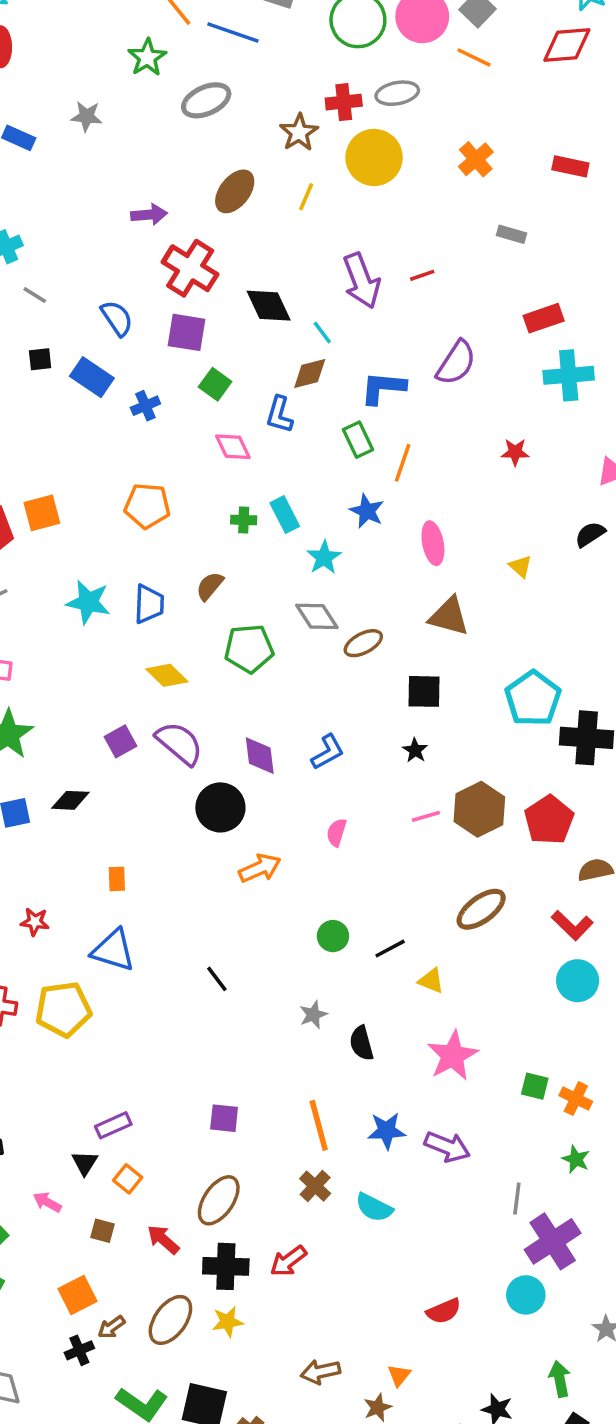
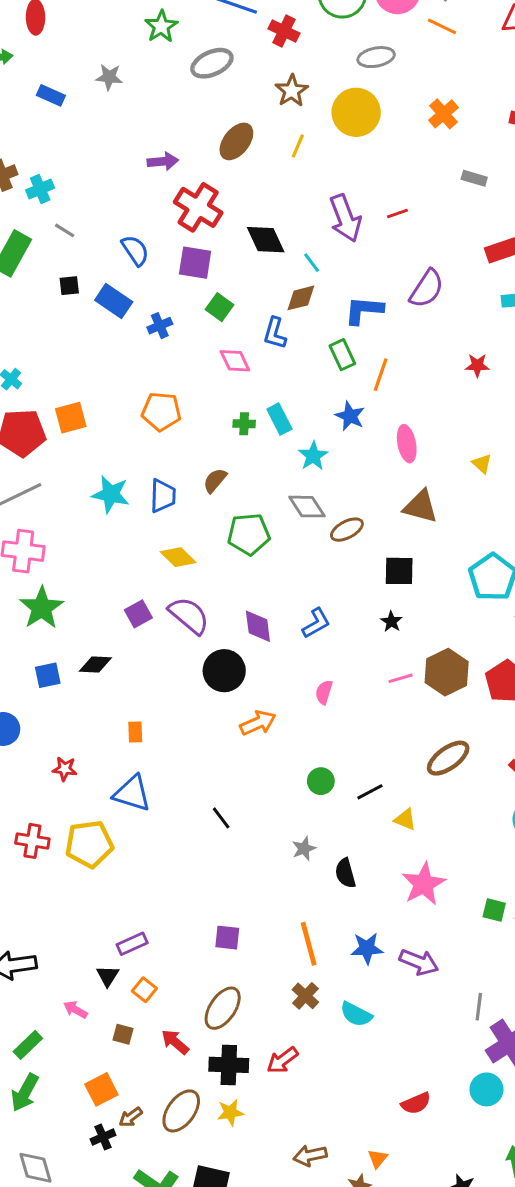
red cross: (344, 102) -> (284, 31), moved, turned 32

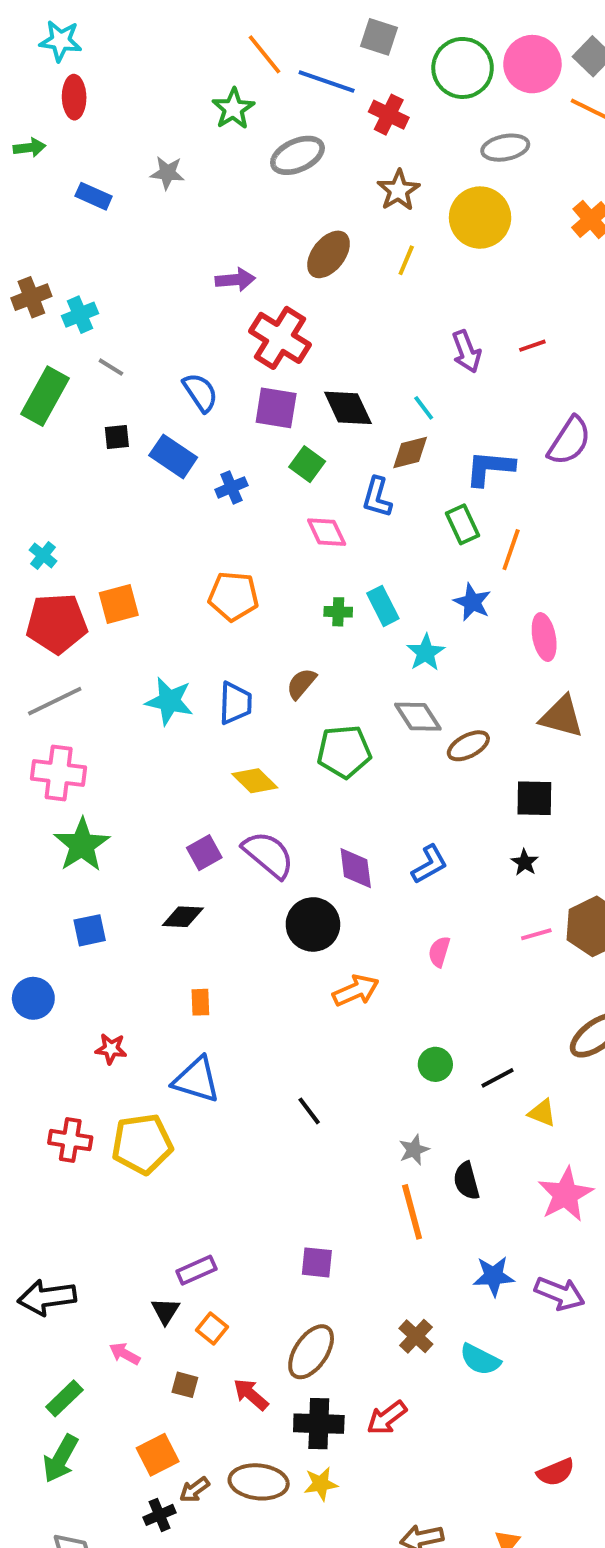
purple arrow: (345, 218) -> (466, 352), size x0.7
black diamond: (266, 240) -> (348, 408), moved
black diamond: (95, 665) -> (183, 917), moved
orange line: (309, 944) -> (412, 1212), moved
brown ellipse: (181, 1111) -> (259, 1482), turned 60

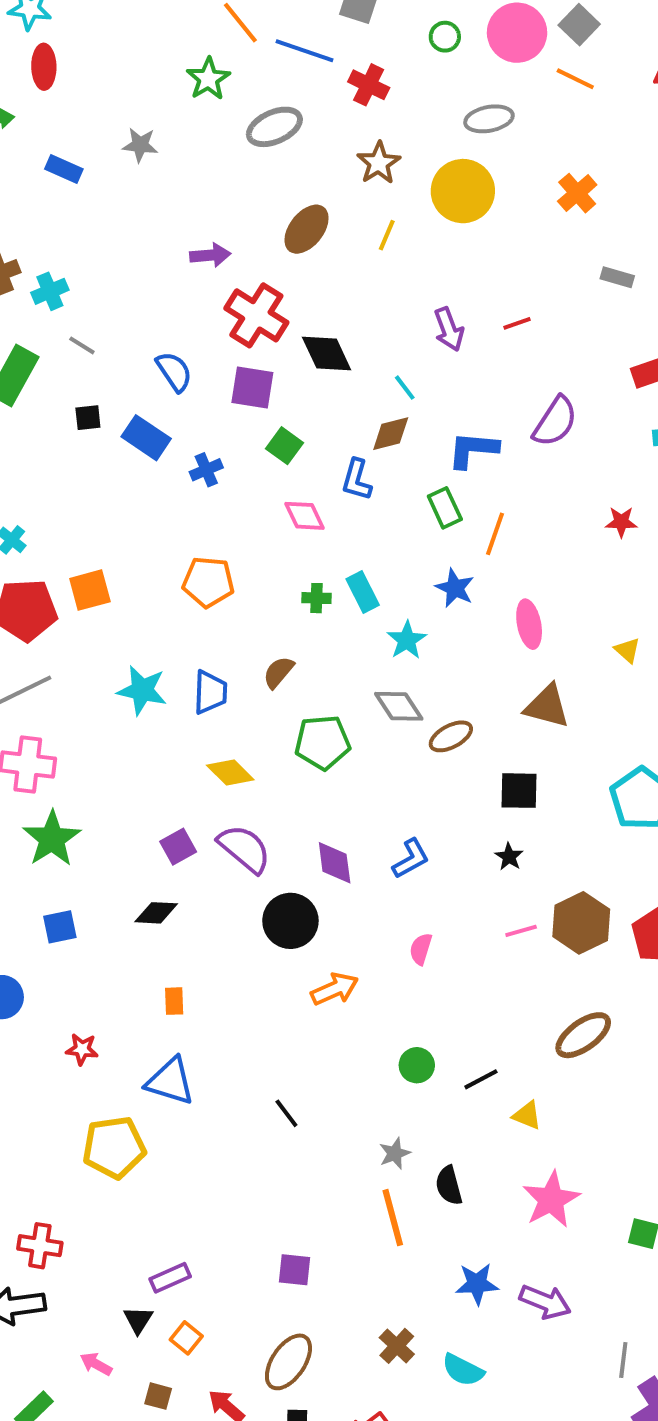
green circle: (463, 68) -> (445, 37), size x0.5
black diamond: (348, 408) -> (327, 353), moved
red cross: (70, 1140) -> (40, 1246), moved

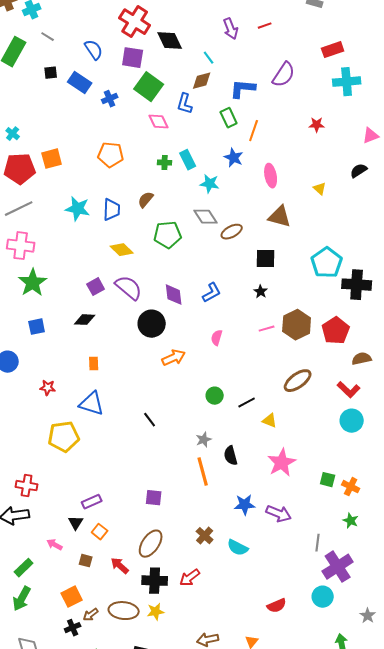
green square: (284, 446) -> (149, 87), size x1.6
cyan star: (407, 640) -> (210, 184), turned -30

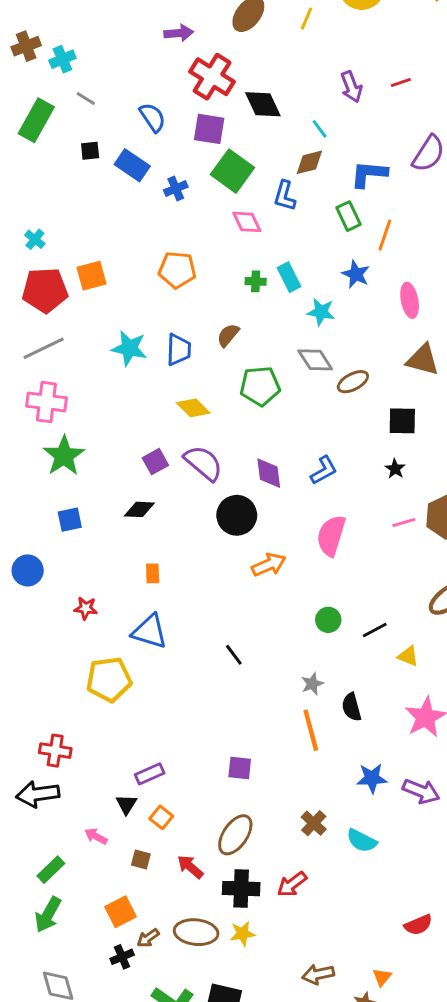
pink semicircle: (217, 338) -> (331, 536), size x1.8

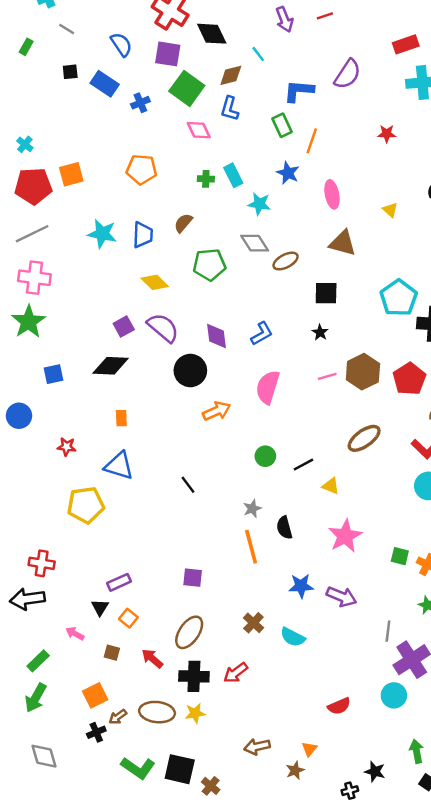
green rectangle: (36, 120) -> (26, 47), size x0.5
brown diamond: (309, 162) -> (231, 75), moved
green star: (64, 456) -> (28, 322), moved
black diamond: (139, 509) -> (111, 366), size x1.4

